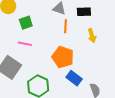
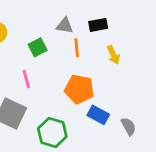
green square: (26, 23) -> (38, 47), moved
pink line: (25, 44) -> (26, 79), turned 72

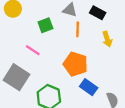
black rectangle: (98, 25) -> (98, 13), turned 32
pink line: (26, 79) -> (33, 50), turned -48

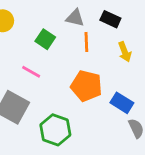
green square: (45, 25) -> (45, 39), turned -32
blue rectangle: (89, 87) -> (122, 103), moved

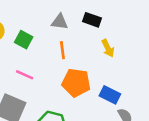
green square: (45, 39) -> (24, 40), moved
orange line: (86, 42) -> (62, 50), moved

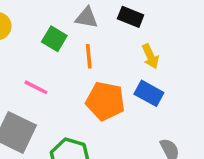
green square: (24, 40) -> (54, 39), moved
blue rectangle: (110, 95) -> (149, 93), moved

